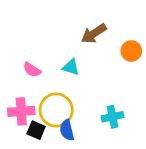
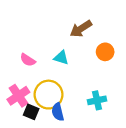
orange circle: (131, 51) -> (105, 52), moved
pink cross: (21, 111) -> (18, 96), turned -30

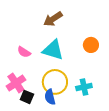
brown arrow: (81, 29) -> (53, 19), moved
cyan triangle: (61, 58) -> (53, 50), size x1.6
yellow circle: (49, 95) -> (55, 82), moved

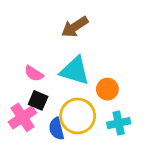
orange circle: (91, 45) -> (107, 89), moved
black square: (27, 97) -> (38, 100), moved
blue semicircle: (50, 97) -> (56, 129), moved

